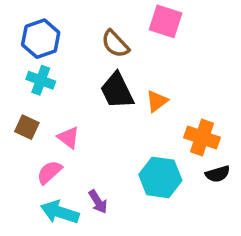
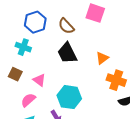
blue hexagon: (41, 39) -> (35, 22), moved
orange triangle: (157, 101) -> (102, 58), moved
cyan hexagon: (160, 177) -> (69, 97), moved

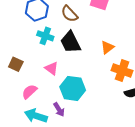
cyan cross: (23, 47) -> (45, 36), moved
pink triangle: (39, 80) -> (52, 68), moved

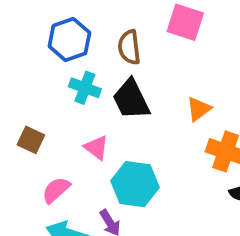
brown semicircle: (69, 14) -> (129, 47), turned 36

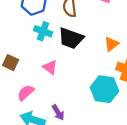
black trapezoid: (131, 99) -> (71, 38), turned -44
cyan hexagon: (135, 184) -> (104, 89), moved

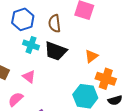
pink triangle: (50, 67) -> (29, 77), moved

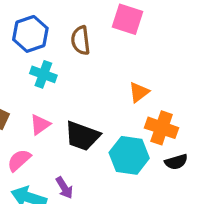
black trapezoid: (56, 51) -> (82, 136), moved
pink triangle: (29, 77) -> (40, 125), turned 48

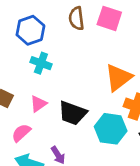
brown semicircle: (81, 40) -> (76, 18), moved
orange triangle: (139, 92) -> (119, 78), size x1.6

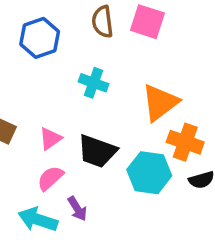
cyan cross: (41, 63) -> (94, 83), moved
pink semicircle: (21, 133) -> (50, 178), moved

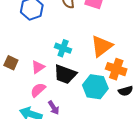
cyan cross: (94, 83) -> (63, 48), moved

